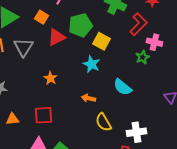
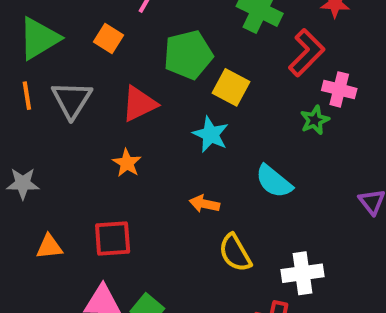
red triangle: (56, 37) -> (139, 104), moved

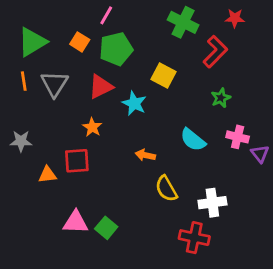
green pentagon: (188, 55) -> (116, 49), moved
pink cross: (339, 89) -> (238, 137), moved
cyan star: (211, 134) -> (134, 103), moved
red square: (113, 239) -> (77, 161), moved
orange triangle: (49, 247) -> (48, 175), moved

